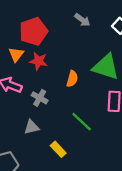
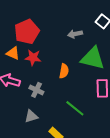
gray arrow: (82, 20) -> (75, 34), moved, turned 136
orange triangle: (16, 55) -> (13, 53), turned -40

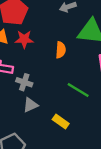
gray cross: (36, 90) -> (24, 82), moved

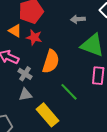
orange semicircle: (61, 50) -> (51, 61), moved, size x1.6
yellow rectangle: (61, 122) -> (48, 115), size x1.6

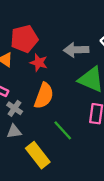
gray arrow: (78, 19) -> (76, 50), size x1.5
red star: (34, 37) -> (39, 63), moved

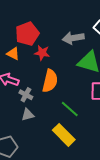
yellow rectangle: (38, 155) -> (64, 135), moved

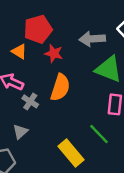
green line: (70, 109) -> (99, 134), moved
gray triangle: (28, 115) -> (20, 132), moved, turned -32

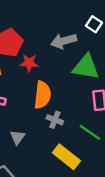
gray cross: (30, 101) -> (55, 120), moved
gray triangle: (20, 132) -> (18, 137), moved

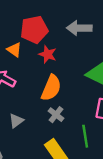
gray arrow: (64, 41) -> (79, 28), moved
green line: (90, 132) -> (85, 136), turned 30

